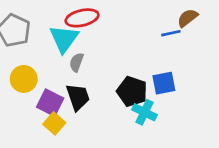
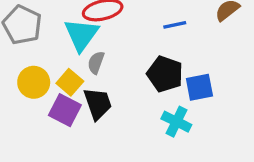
blue line: (171, 33) -> (175, 25), moved
black pentagon: (132, 91) -> (165, 74), moved
yellow square: (54, 123) -> (70, 82), moved

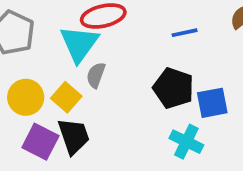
black trapezoid: (98, 104) -> (74, 136), moved
purple square: (65, 110) -> (40, 142), moved

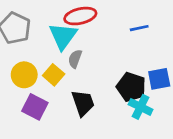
black pentagon: (173, 88) -> (131, 87), moved
black trapezoid: (74, 136) -> (83, 103), moved

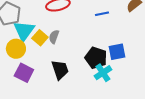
cyan triangle: (63, 36) -> (24, 31), moved
yellow square: (54, 75) -> (40, 38), moved
cyan cross: (140, 107) -> (103, 73), turned 30

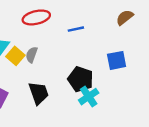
blue line: (102, 14) -> (76, 29), moved
blue square: (117, 52) -> (117, 60), moved

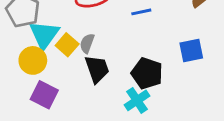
black trapezoid: (39, 93) -> (97, 69), moved
cyan cross: (89, 97) -> (137, 100), moved

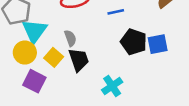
gray semicircle: (87, 43) -> (70, 38), turned 140
yellow square: (67, 45) -> (54, 57), moved
black pentagon: (147, 73) -> (134, 42), moved

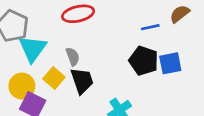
blue line: (116, 12) -> (150, 27), moved
yellow circle: (25, 53) -> (22, 86), moved

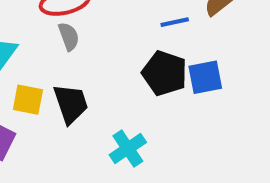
gray semicircle: (73, 57) -> (69, 36), moved
yellow square: (54, 78) -> (28, 100), turned -30

